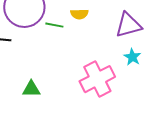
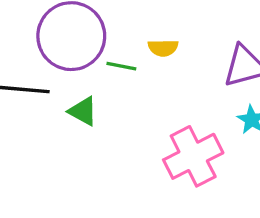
green triangle: (31, 89) -> (83, 111), moved, turned 30

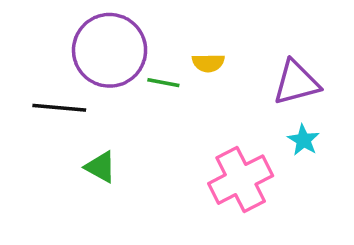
green triangle: (83, 111) -> (101, 167), moved

